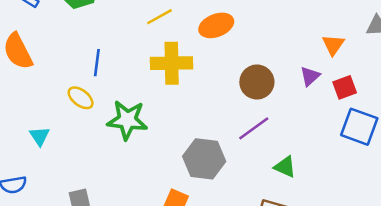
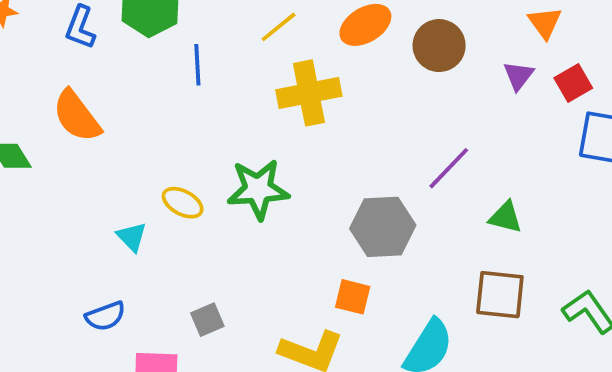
blue line: (97, 63) -> (197, 65), moved
brown circle: (257, 82) -> (439, 46), moved
yellow ellipse: (81, 98) -> (183, 203), moved

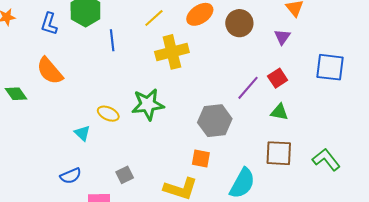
red square: (573, 83) -> (278, 78), moved

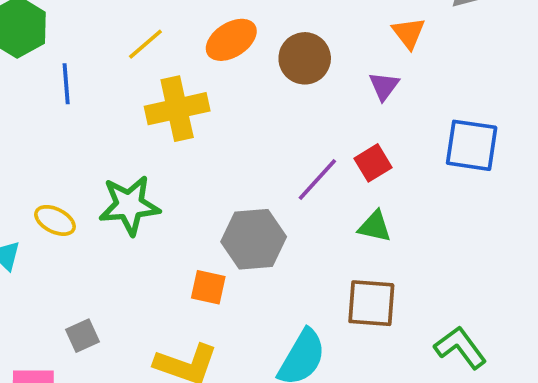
orange square: (201, 159) -> (208, 287), moved
green L-shape: (326, 160) -> (460, 347), moved

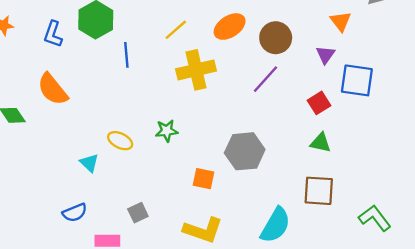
blue square: (472, 145) -> (357, 80), moved
purple line: (317, 179) -> (265, 79), moved
green star: (129, 205) -> (167, 131), size x0.6
orange square: (208, 287) -> (204, 179), moved

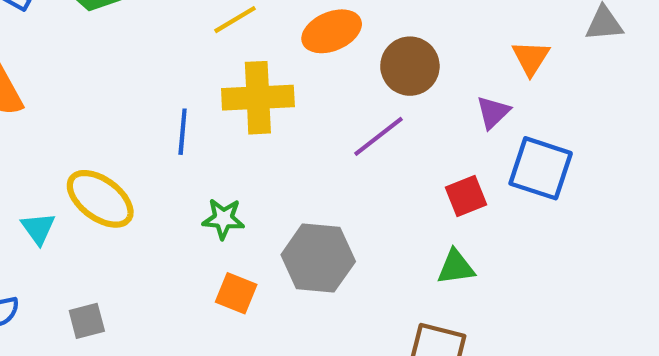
blue line: (126, 55) -> (183, 132), moved
green star: (167, 131) -> (223, 219), moved
yellow ellipse: (120, 141) -> (100, 199), size x1.5
green triangle: (321, 143) -> (456, 267), turned -30
gray square: (138, 213) -> (87, 321), moved

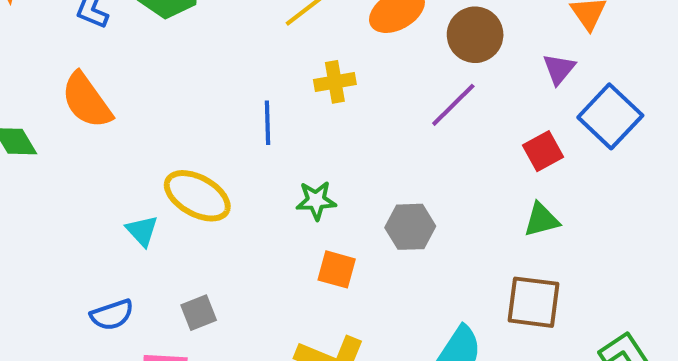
yellow cross: (258, 98) -> (335, 82), size x0.6
blue square: (541, 168) -> (610, 116), turned 32
gray hexagon: (318, 258) -> (410, 227), size x0.7

